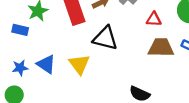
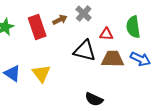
black triangle: (105, 38) -> (85, 51), moved

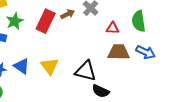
red rectangle: (37, 27) -> (46, 21), turned 45
black triangle: (85, 51) -> (86, 71), moved

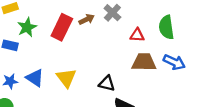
black triangle: (86, 71) -> (107, 83), size x0.7

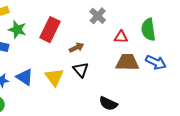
brown arrow: (87, 19) -> (76, 48), moved
green star: (27, 27) -> (17, 30), turned -30
black triangle: (107, 83) -> (81, 70), moved, turned 35

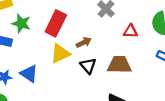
brown trapezoid: (127, 62) -> (119, 65), moved
yellow triangle: (54, 77) -> (60, 54), moved, turned 42

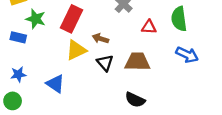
brown arrow: (84, 42) -> (100, 39), turned -136
blue triangle: (29, 74) -> (55, 84), moved

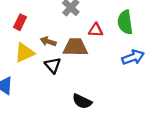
red rectangle: (71, 19) -> (20, 22), size x0.6
blue arrow: (187, 55) -> (133, 57), turned -45
brown trapezoid: (137, 62) -> (75, 47), moved

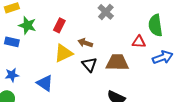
red triangle: (96, 30) -> (139, 42), moved
brown trapezoid: (75, 47) -> (117, 63), moved

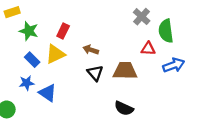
gray cross: (106, 12) -> (142, 17), moved
blue rectangle: (12, 42) -> (32, 60), moved, turned 32
yellow triangle: (64, 53) -> (55, 54), moved
blue star: (12, 75) -> (27, 83), moved

